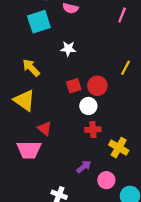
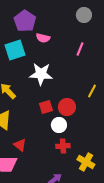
pink line: (122, 15) -> (80, 49), moved
white star: (68, 49) -> (41, 74), size x1.6

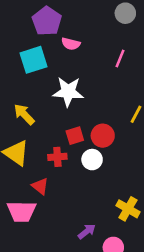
red cross: (63, 146) -> (57, 157), moved

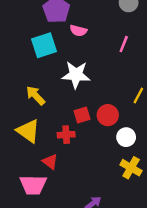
white circle: (92, 160) -> (126, 137), moved
yellow cross: (128, 209) -> (131, 168), moved

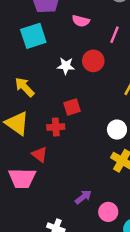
pink semicircle: (78, 31) -> (81, 21), moved
white star: (76, 75) -> (66, 66), size x0.6
red circle: (108, 115) -> (93, 61), moved

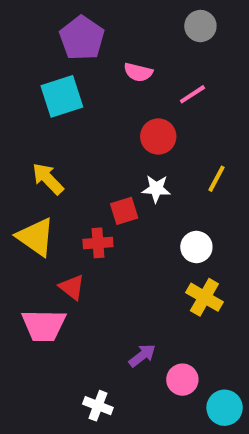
pink line: (114, 35) -> (192, 94), turned 35
white star: (66, 66) -> (156, 189), moved

